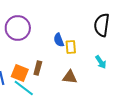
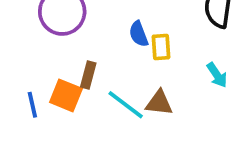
brown rectangle: (38, 68) -> (88, 75), moved
cyan line: (24, 88) -> (126, 105), moved

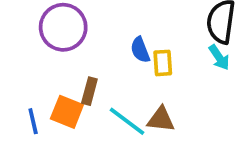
cyan arrow: (217, 75) -> (219, 57), moved

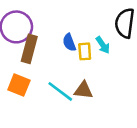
cyan arrow: (219, 57) -> (103, 45), moved
brown rectangle: (89, 91) -> (29, 49), moved, size x1.5

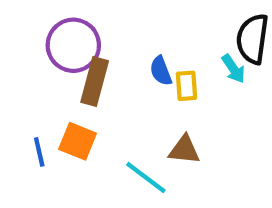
cyan arrow: (103, 45) -> (233, 69), moved
cyan line: (60, 91) -> (146, 178), moved

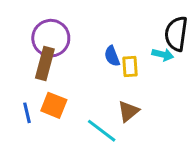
cyan arrow: (233, 69) -> (163, 55), turned -42
brown rectangle: (95, 82) -> (45, 64), moved
brown triangle: (184, 150) -> (128, 111), turned -45

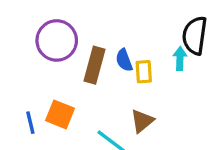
cyan arrow: (163, 55) -> (180, 59), turned -102
brown rectangle: (45, 64) -> (94, 65), moved

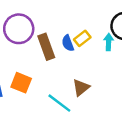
brown rectangle: (94, 65) -> (46, 47), turned -35
yellow rectangle: (144, 72) -> (82, 38), moved, turned 56

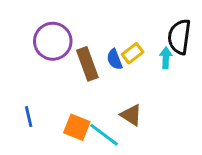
orange square: (21, 83) -> (77, 127), moved
brown triangle: (81, 87) -> (131, 115), turned -48

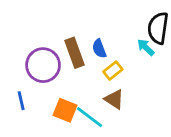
purple circle: (53, 41) -> (43, 65), moved
yellow rectangle: (133, 53) -> (113, 71), moved
cyan arrow: (166, 58) -> (146, 47), turned -48

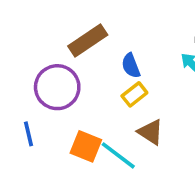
brown rectangle: (75, 53) -> (88, 41), moved, turned 76
yellow rectangle: (113, 71) -> (134, 94), moved

